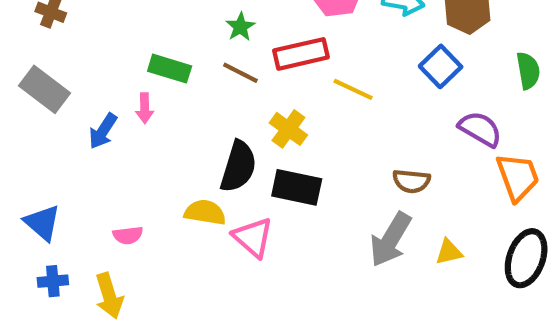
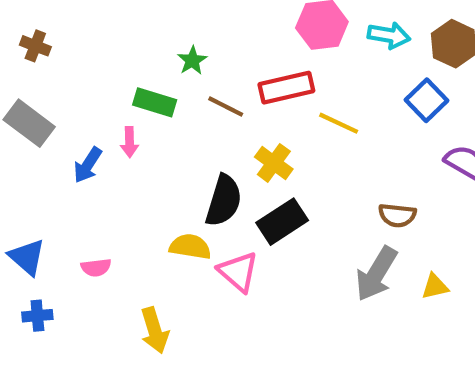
green star: (240, 27) -> (192, 60), moved
black rectangle: (297, 187) -> (282, 222), turned -45
pink semicircle: (128, 235) -> (96, 268), moved
yellow arrow: (109, 296) -> (155, 330), moved

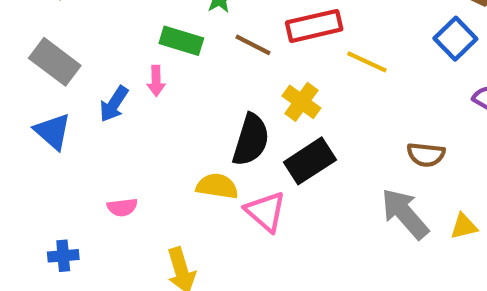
blue triangle: (27, 257) -> (53, 131), moved
gray arrow: (376, 274) -> (405, 214), turned 108

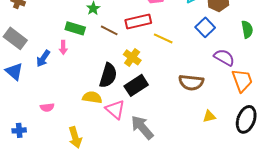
brown semicircle: (426, 155) -> (191, 82), size x1.4
gray arrow: (405, 214) -> (142, 127), moved

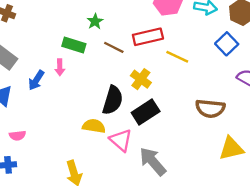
pink semicircle: (47, 107) -> (17, 136), moved
yellow triangle: (209, 116) -> (231, 148), size x1.6

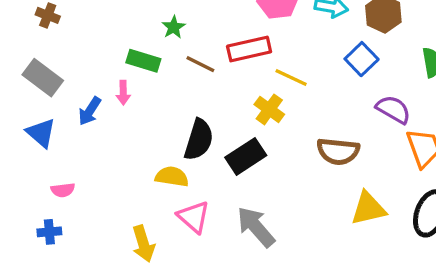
yellow cross: (141, 79) -> (269, 109), moved
pink triangle: (121, 140) -> (194, 217), moved

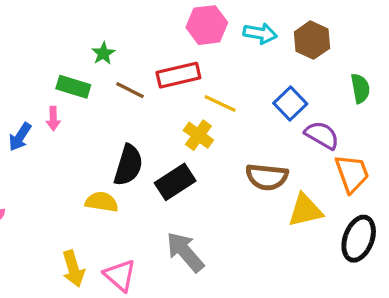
blue square: (362, 59) -> (290, 103), moved
yellow triangle: (368, 208) -> (305, 210), moved
pink triangle: (194, 217) -> (120, 275), moved

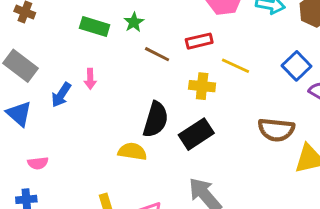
red rectangle: (178, 75) -> (199, 41), size x0.7
green rectangle: (73, 87) -> (95, 27), moved
yellow cross: (198, 135) -> (202, 86), moved, turned -30

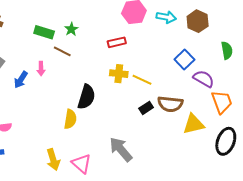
brown line: (157, 54) -> (62, 51), moved
yellow line: (236, 66) -> (142, 80), moved
black rectangle: (196, 134) -> (146, 108), moved, size x0.6
yellow semicircle: (132, 151) -> (70, 119), turned 90

